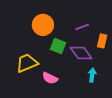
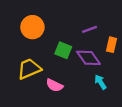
orange circle: (43, 25) -> (32, 27), moved
cyan arrow: (92, 75) -> (101, 82), turned -40

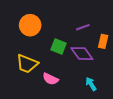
yellow trapezoid: (29, 69) -> (27, 64), turned -135
cyan arrow: (101, 82) -> (91, 84), moved

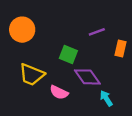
orange circle: (30, 25) -> (22, 30), moved
purple diamond: (82, 54) -> (87, 77), moved

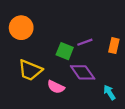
purple line: (97, 32) -> (85, 42), moved
cyan arrow: (106, 98) -> (109, 92), moved

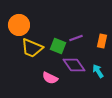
yellow trapezoid: (30, 70) -> (32, 48), moved
cyan arrow: (109, 92) -> (98, 71), moved

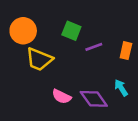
green square: (58, 46) -> (71, 31), moved
purple diamond: (74, 65) -> (94, 99), moved

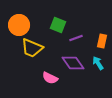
cyan arrow: (121, 88) -> (98, 63), moved
purple diamond: (94, 99) -> (73, 63), moved

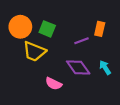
green square: (58, 25) -> (47, 29), moved
orange rectangle: (102, 41) -> (100, 29), moved

